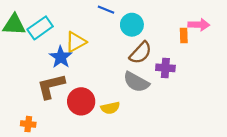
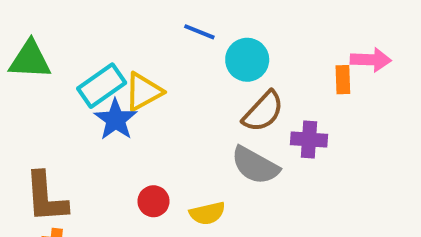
cyan rectangle: (40, 28) -> (102, 86), moved
brown L-shape: (51, 86) -> (46, 197), moved, turned -80
red circle: (81, 101) -> (153, 201), size x0.6

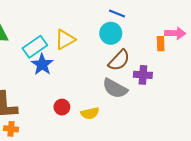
blue line: (199, 32) -> (117, 14), moved
yellow triangle: (144, 92) -> (65, 39), moved

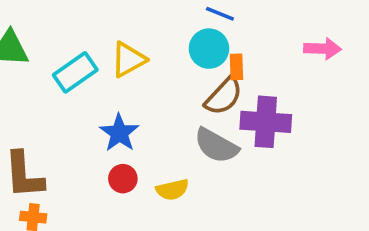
orange rectangle: (161, 44) -> (236, 67), moved
blue star: (42, 64) -> (119, 133), moved
purple cross: (143, 75) -> (266, 122), size x1.5

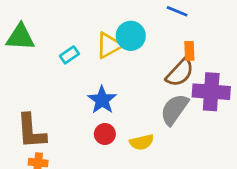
cyan circle: (209, 49) -> (131, 36), moved
cyan rectangle: (75, 72) -> (69, 55), size x0.6
gray semicircle: (216, 146) -> (174, 109), turned 96

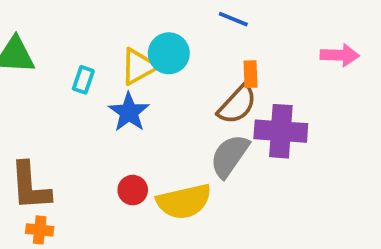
cyan rectangle: (69, 55) -> (83, 80), turned -36
blue star: (102, 100) -> (129, 112), moved
yellow semicircle: (142, 142) -> (184, 201), size x1.6

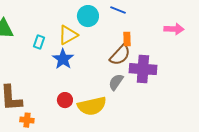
cyan circle: (169, 53) -> (88, 16), moved
gray semicircle: (230, 156) -> (116, 82), size x0.7
orange cross: (40, 230) -> (27, 120), moved

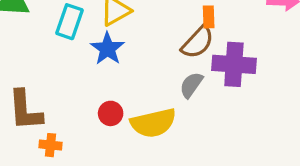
cyan rectangle: (39, 42) -> (69, 22), size x1.5

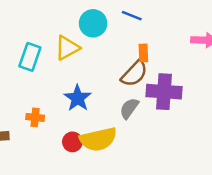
blue star: (107, 49) -> (78, 98), moved
red circle: (111, 113) -> (72, 142), moved
orange cross: (51, 145) -> (35, 117), moved

